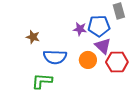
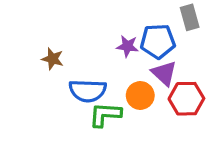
green L-shape: (42, 81) -> (105, 115), moved

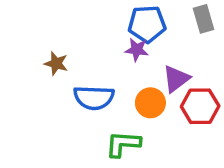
blue pentagon: (158, 41) -> (147, 24), moved
purple triangle: (164, 73) -> (176, 79), turned 40
green L-shape: (105, 115) -> (123, 144), moved

